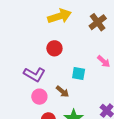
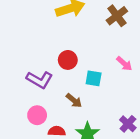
red circle: (54, 48) -> (68, 60), moved
pink circle: (39, 97) -> (37, 115), moved

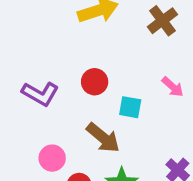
purple L-shape: (40, 80) -> (40, 94), moved
brown arrow: (74, 100) -> (103, 138), size x1.5

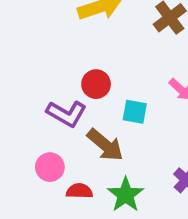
purple L-shape: (40, 94) -> (67, 114), moved

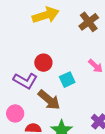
cyan square: (135, 112) -> (67, 80), turned -35

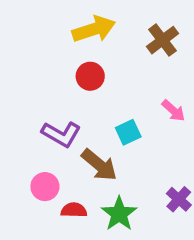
red circle: (43, 63) -> (90, 76), moved

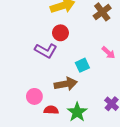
purple L-shape: (61, 134) -> (46, 51), moved
brown arrow: (99, 165) -> (66, 84), turned -50

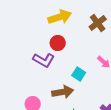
cyan square: (82, 65) -> (79, 74), turned -32

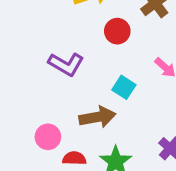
red circle: (58, 43) -> (117, 31), moved

